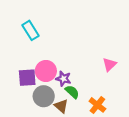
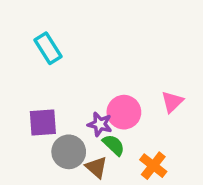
pink circle: (46, 71) -> (124, 112), moved

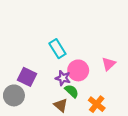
cyan rectangle: (48, 48) -> (57, 49), moved
purple square: (43, 122) -> (27, 77), turned 30
gray circle: (69, 152) -> (14, 95), moved

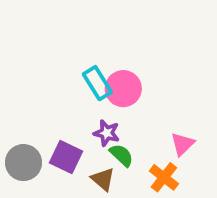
pink triangle: (109, 64) -> (182, 144), moved
pink circle: (78, 70) -> (123, 89), moved
purple square: (27, 77) -> (66, 157), moved

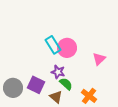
pink triangle: (182, 144) -> (99, 59), moved

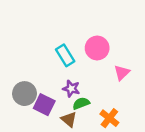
pink circle: (67, 48) -> (97, 48), moved
green semicircle: (66, 84) -> (81, 103), turned -64
gray circle: (13, 88) -> (24, 94), moved

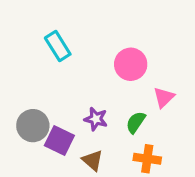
cyan rectangle: (65, 55) -> (58, 46), moved
green semicircle: (81, 103) -> (136, 122), moved, turned -35
orange cross: (109, 118) -> (147, 159), turned -30

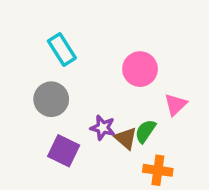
gray circle: (33, 126) -> (51, 99), moved
brown triangle: (93, 160) -> (126, 138), moved

